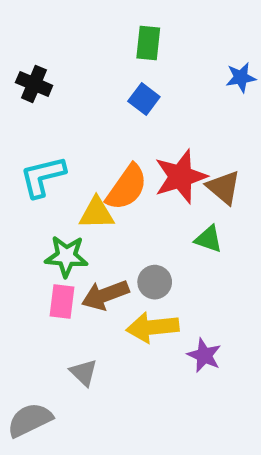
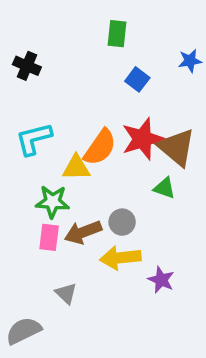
blue square: (144, 99) -> (137, 79), moved
brown triangle: (224, 187) -> (176, 147), size x1.4

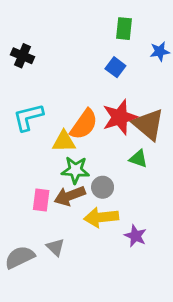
green rectangle: (117, 34) -> (124, 29), moved
green star: (52, 202) -> (75, 170), moved
gray semicircle: (24, 331) -> (20, 257), moved

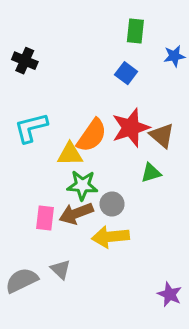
brown triangle: (148, 124) -> (162, 135), size x0.7
green triangle: (138, 159) -> (151, 173), turned -36
purple star: (135, 236) -> (170, 294), moved

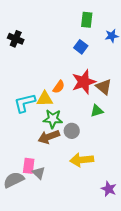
cyan L-shape: (31, 128) -> (25, 103), moved
orange semicircle: (92, 135) -> (59, 87), size x0.6
pink rectangle: (45, 218) -> (29, 166), moved
yellow arrow: (110, 237) -> (82, 160), moved

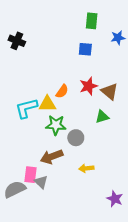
blue square: (81, 47) -> (85, 49), turned -32
red star: (84, 82) -> (88, 86), size x0.7
brown arrow: (49, 137) -> (52, 157), moved
yellow arrow: (82, 160) -> (86, 168), size x0.6

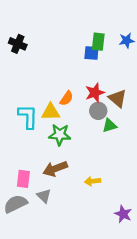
green rectangle: (92, 21) -> (98, 42), moved
cyan L-shape: (26, 108) -> (28, 116), turned 105
gray circle: (76, 138) -> (98, 111), moved
pink rectangle: (31, 175) -> (23, 179), moved

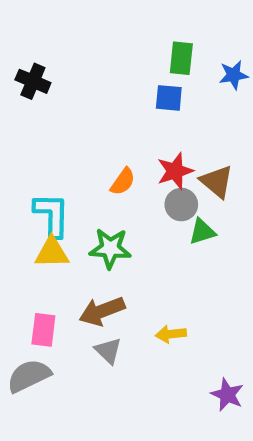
green rectangle: (98, 42) -> (181, 58), moved
yellow triangle: (51, 112) -> (52, 253), moved
gray triangle: (44, 196) -> (108, 351), moved

